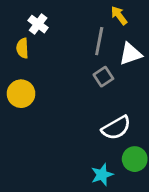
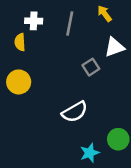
white cross: (38, 24) -> (34, 21), turned -35
gray line: (99, 41) -> (70, 23), moved
white semicircle: (116, 128) -> (75, 112), moved

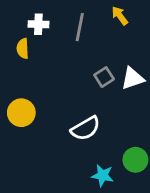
white triangle: (114, 47) -> (133, 78), moved
yellow circle: (19, 82) -> (21, 113), moved
cyan star: (90, 153) -> (103, 175), turned 30

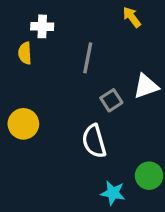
gray line: (80, 27) -> (88, 58), moved
gray square: (104, 77) -> (111, 100), moved
white semicircle: (86, 128) -> (94, 141), turned 104

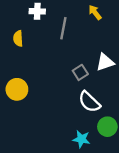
white cross: (42, 26) -> (37, 11), moved
gray line: (88, 58) -> (63, 28), moved
white semicircle: (94, 141) -> (89, 102), moved, turned -30

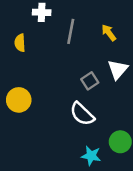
yellow arrow: (95, 12) -> (109, 33), moved
white triangle: (105, 62) -> (118, 69), turned -30
white semicircle: (89, 102) -> (82, 114), moved

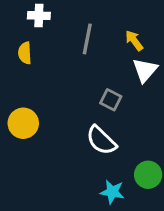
white cross: (42, 12) -> (39, 16), moved
white triangle: (118, 69) -> (145, 70), moved
gray square: (90, 81) -> (111, 100), turned -30

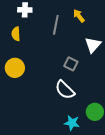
yellow arrow: (134, 41) -> (79, 16), moved
yellow circle: (23, 123) -> (15, 68), moved

